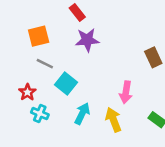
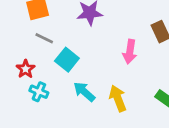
pink arrow: (126, 92) -> (130, 52), moved
cyan arrow: (82, 113) -> (84, 92), turned -75

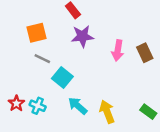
pink arrow: (130, 52) -> (118, 50), moved
red star: (26, 69) -> (16, 103), moved

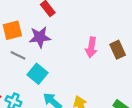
purple star: (82, 36) -> (40, 37), moved

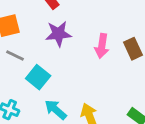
purple star: (40, 37) -> (58, 34), moved

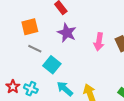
purple star: (58, 34) -> (67, 33), turned 30

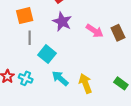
pink arrow: (99, 42) -> (95, 31), turned -66
gray line: (35, 49) -> (30, 38), turned 64

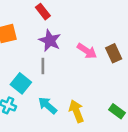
gray line: (30, 38) -> (43, 66), moved
cyan square: (47, 54) -> (21, 83), moved

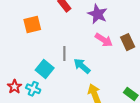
purple star: (50, 41) -> (98, 14), moved
cyan arrow: (48, 105) -> (82, 66), moved

